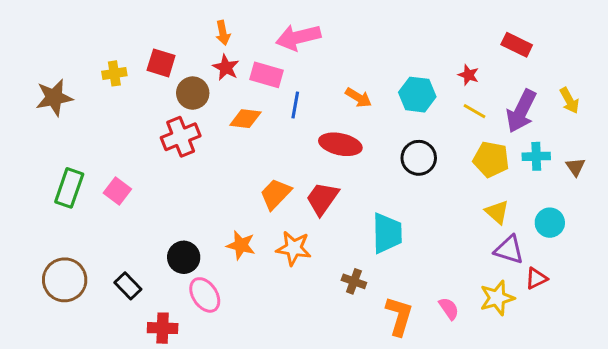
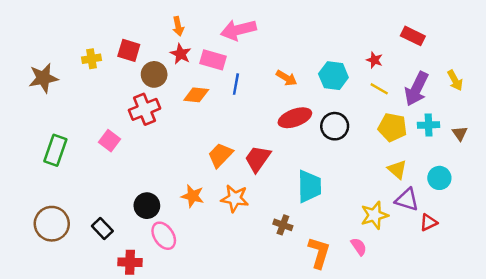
red ellipse: (340, 144) -> (295, 118), moved, turned -32
pink square: (117, 191) -> (110, 141), moved
yellow star: (497, 298) -> (374, 215), moved

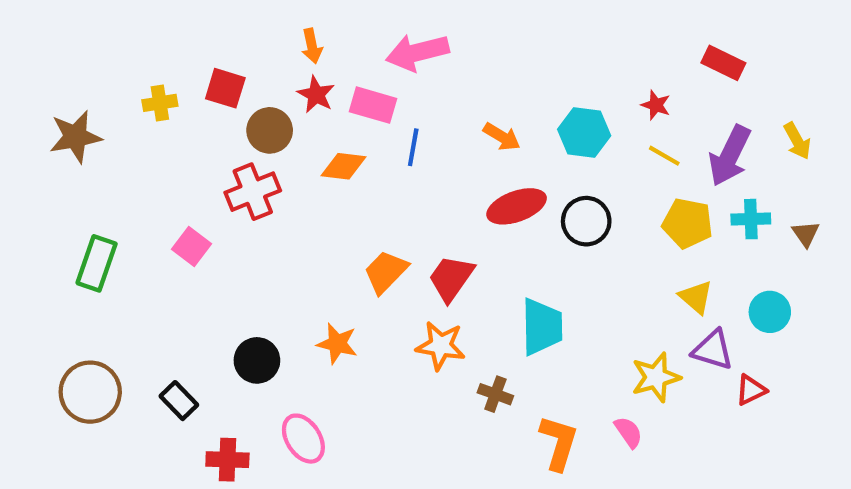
orange star: (235, 198) -> (441, 346), moved
pink ellipse: (164, 236) -> (303, 439), moved

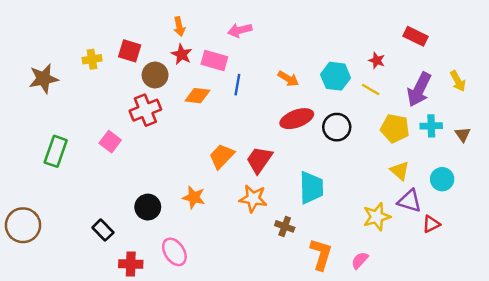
pink arrow: (417, 52) -> (240, 30), size x0.7
yellow line: (664, 156) -> (371, 90), moved
brown circle: (90, 392) -> (23, 225), moved
pink semicircle: (628, 432) -> (360, 260), moved, turned -102

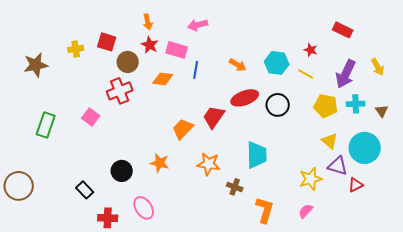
red trapezoid: (259, 160) -> (214, 117), moved
cyan circle: (442, 179) -> (365, 148), size x1.6
pink semicircle: (360, 260) -> (306, 211), moved

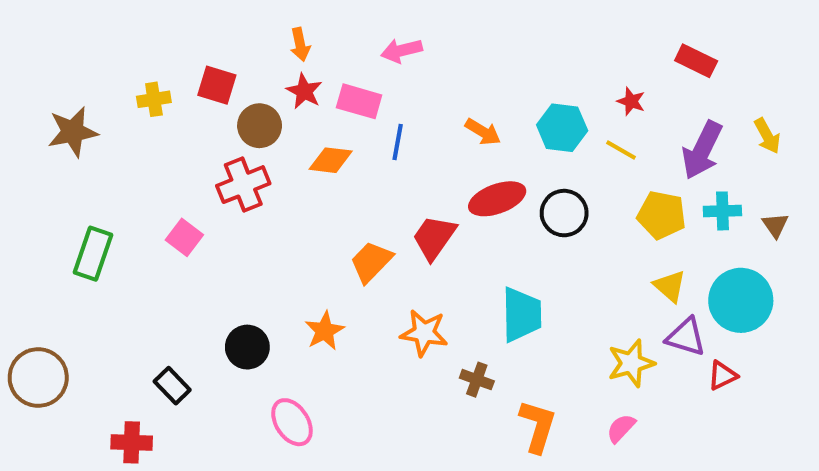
orange star: (160, 163) -> (324, 331), turned 30
red cross: (108, 218) -> (132, 442), moved

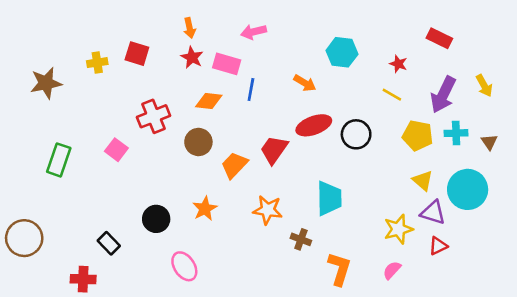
brown circle: (260, 126) -> (198, 142), moved
cyan hexagon: (562, 128) -> (342, 52), moved
red triangle: (722, 375) -> (438, 246), moved

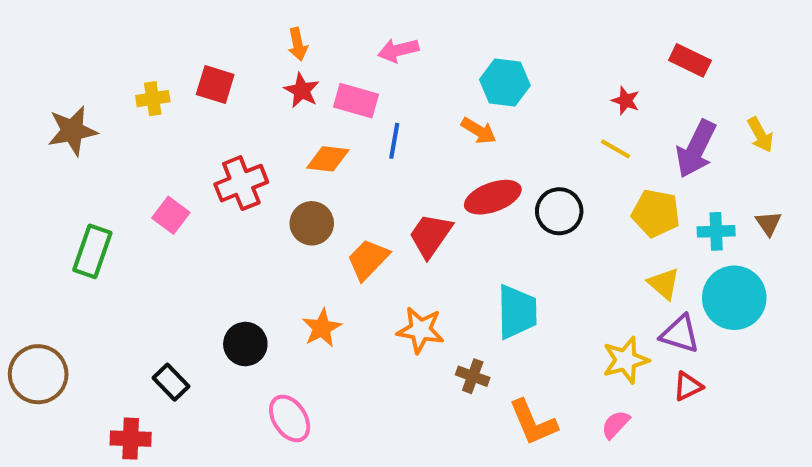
cyan hexagon: (342, 52) -> (505, 82), moved
cyan cross: (456, 133) -> (716, 231), moved
pink square: (116, 150) -> (171, 215), moved
orange L-shape: (339, 269) -> (533, 422), turned 140

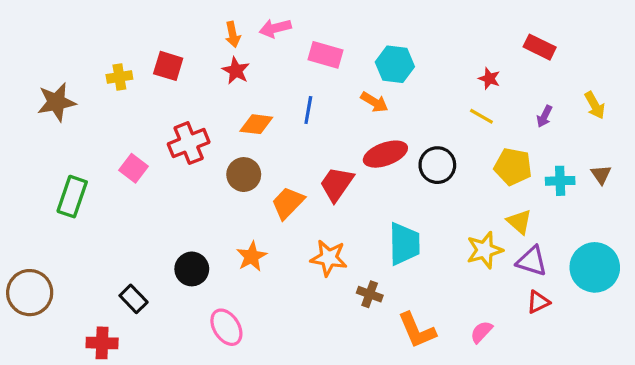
pink arrow: (398, 50) -> (275, 28), moved
pink rectangle: (356, 101) -> (326, 55), moved
purple arrow: (696, 149) -> (544, 116), size x0.5
cyan circle: (734, 298) -> (595, 267), moved
yellow star: (626, 360) -> (485, 250), moved

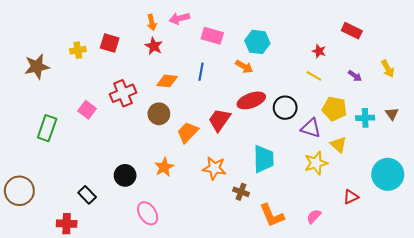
purple arrow: (544, 116) -> (355, 76), turned -80
purple triangle: (532, 261) -> (311, 128), moved

